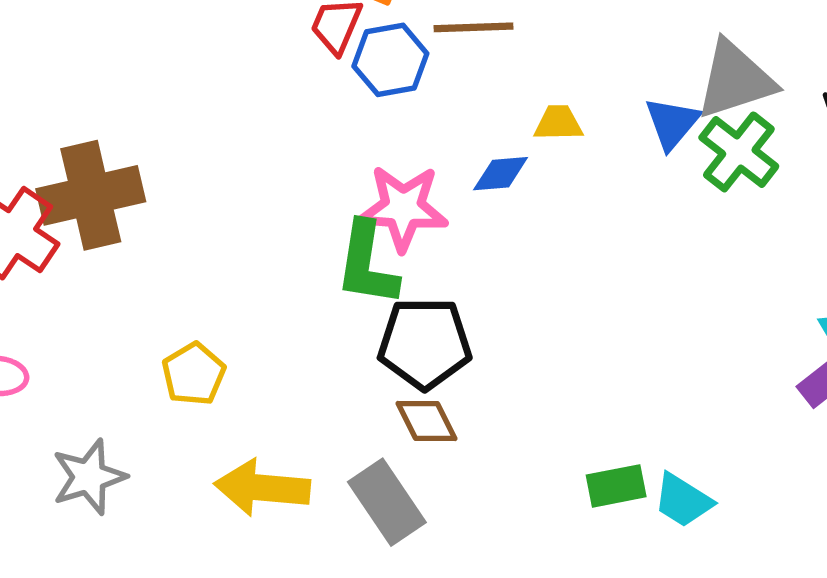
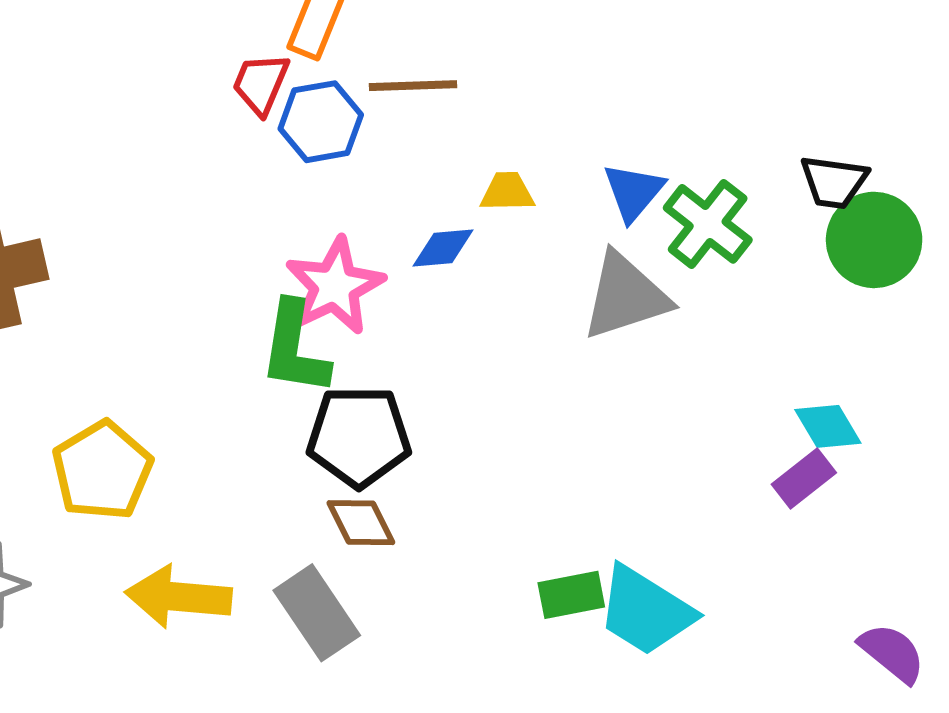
gray triangle: (735, 80) -> (625, 296), moved
pink star: (403, 208) -> (335, 286), turned -30
yellow pentagon: (194, 374) -> (102, 471), size x1.4
cyan trapezoid: (683, 500) -> (646, 611), size x1.5

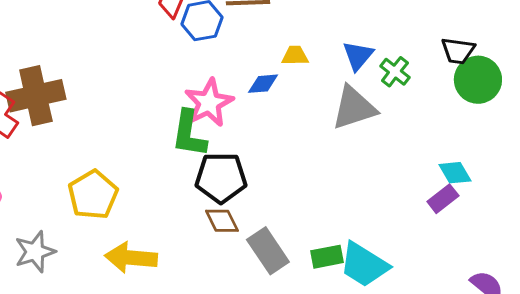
green cross: (708, 224) -> (395, 72), size x0.7
gray rectangle: (317, 613) -> (268, 251), moved

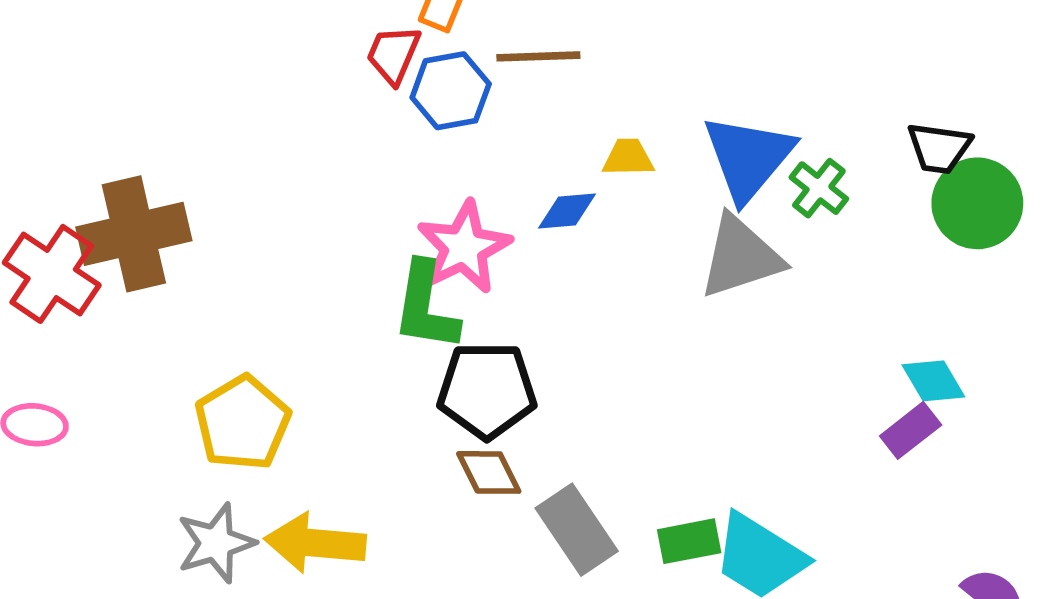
blue triangle: (358, 56) -> (748, 158), size x1.6
gray star: (35, 252) -> (216, 543), moved

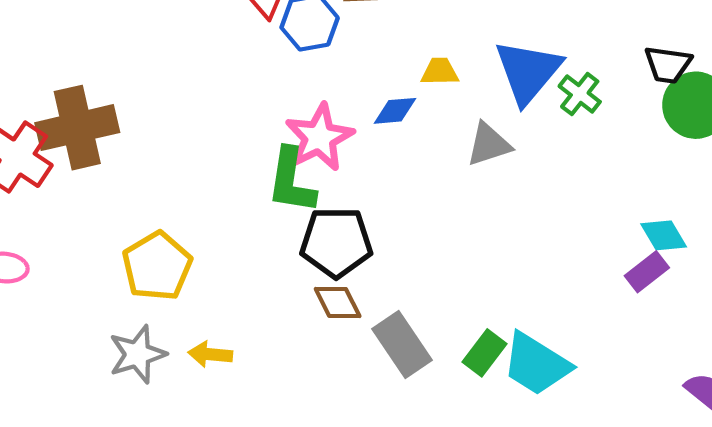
gray triangle: (741, 257) -> (489, 144), moved, size x0.7
green rectangle: (689, 541) -> (485, 353), turned -42
yellow arrow: (315, 543) -> (210, 354), size x0.6

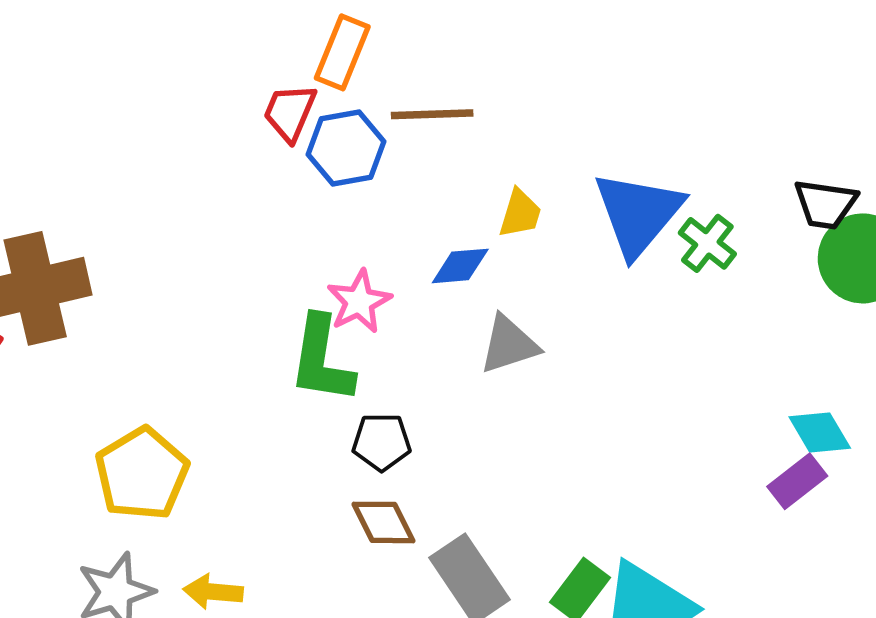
yellow trapezoid: (440, 72) -> (520, 213), turned 108
pink star: (319, 137) -> (359, 301), size x0.7
gray triangle: (489, 144) -> (509, 345), moved
black pentagon: (336, 242) -> (382, 442), size x0.6

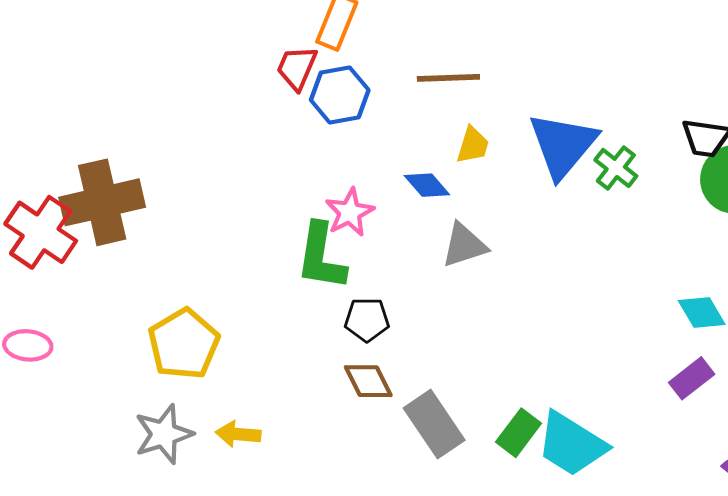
brown line: (432, 114) -> (448, 78), moved
blue diamond: (460, 266) -> (427, 185), turned 54
purple rectangle: (797, 481) -> (692, 378), moved

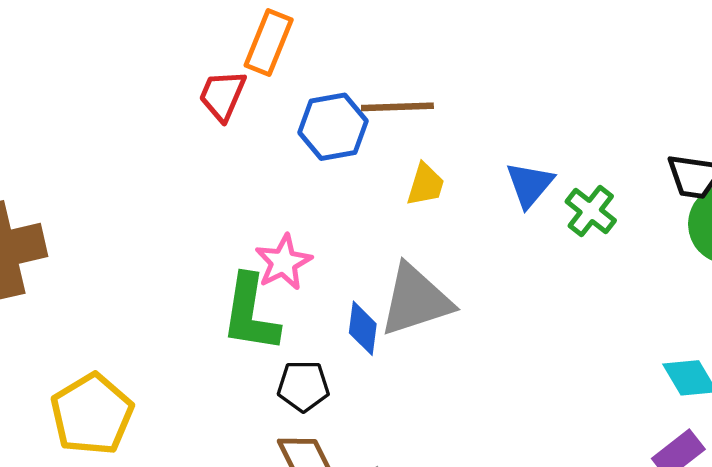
blue hexagon: (340, 95) -> (333, 127), moved
blue triangle: (563, 145) -> (530, 185), size x0.6
blue diamond: (427, 185) -> (363, 328), moved, turned 48
gray triangle: (464, 245) -> (416, 300), size x1.4

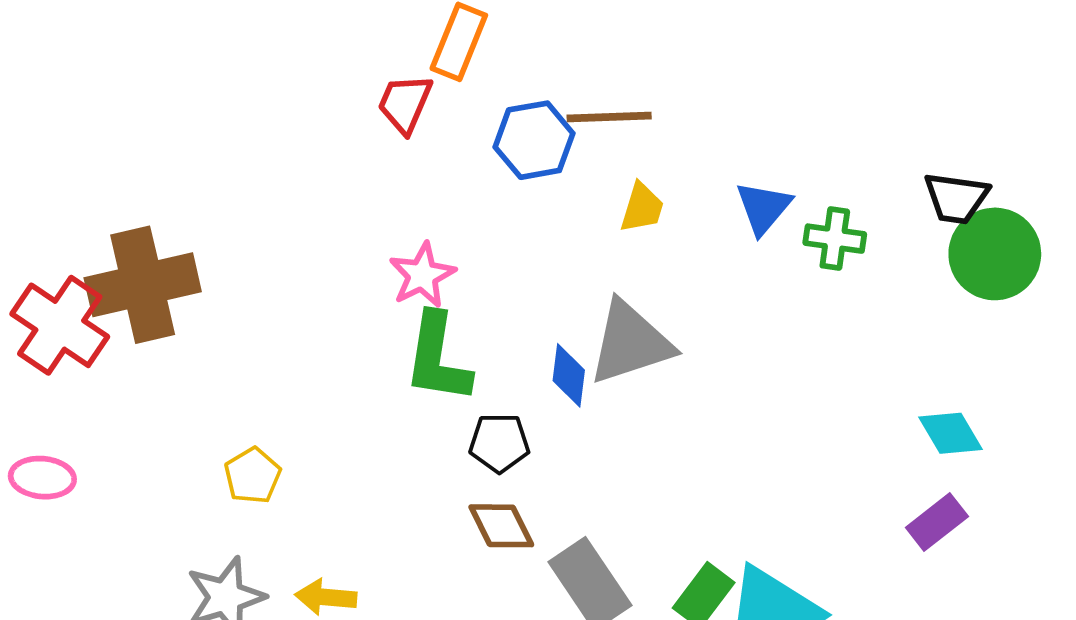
green cross: (591, 211) -> (835, 239), turned -30
pink star: (283, 262) -> (422, 275), moved
yellow pentagon: (92, 414) -> (253, 476), size x0.6

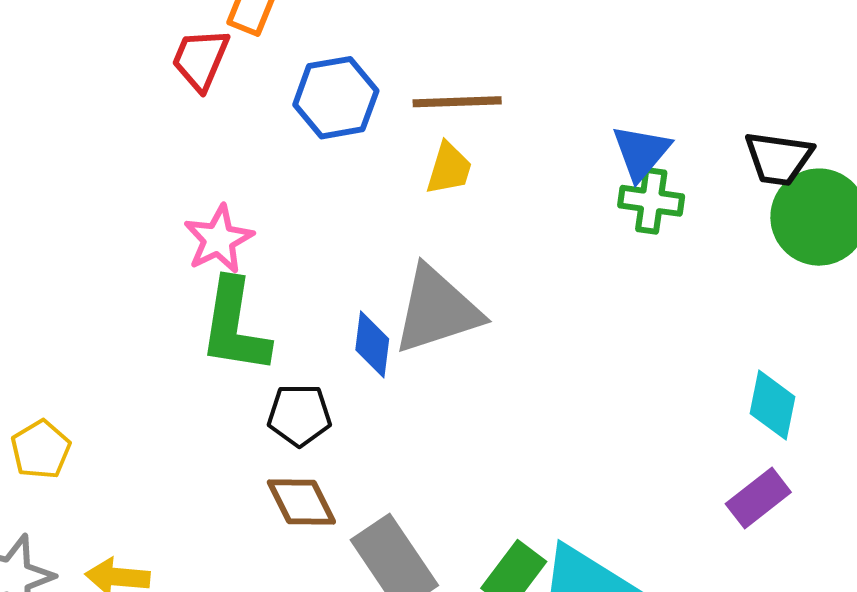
brown line: (609, 117) -> (457, 102), moved
blue triangle: (763, 208) -> (641, 152), moved
cyan diamond: (950, 433) -> (772, 405), turned 42

